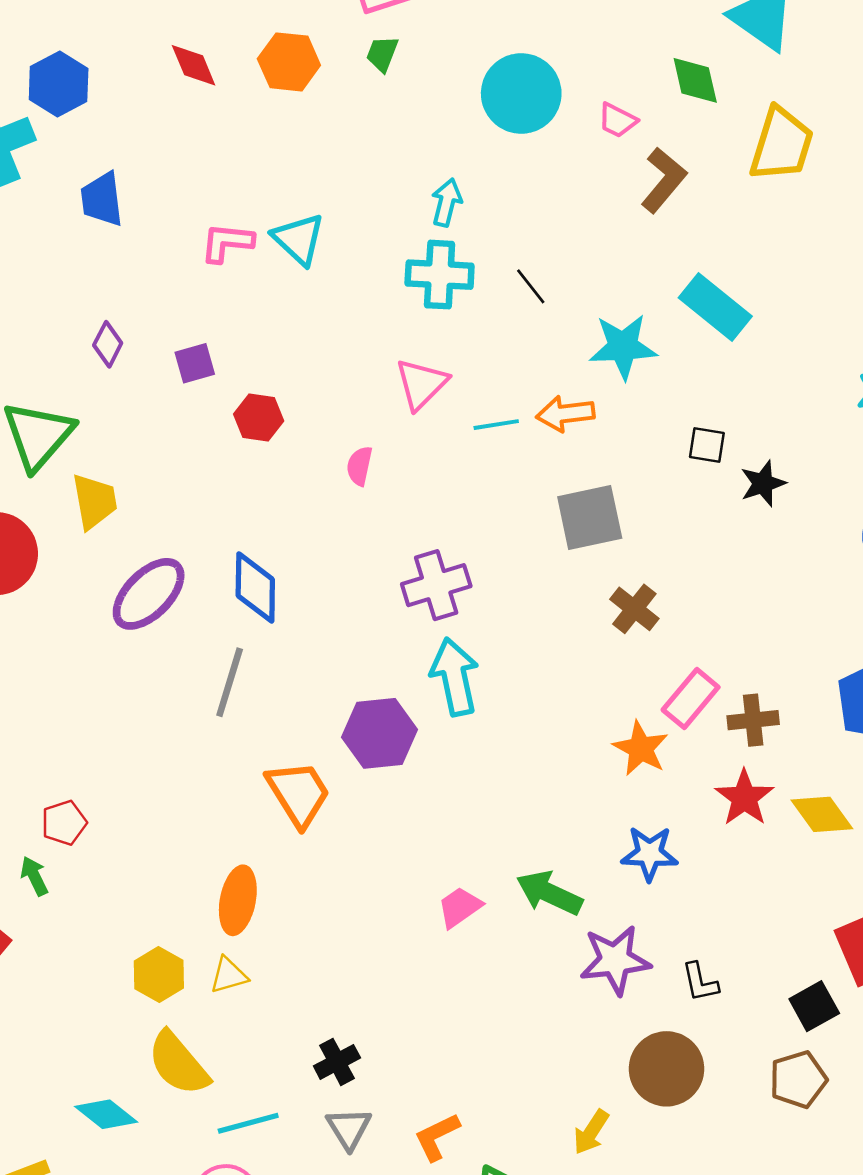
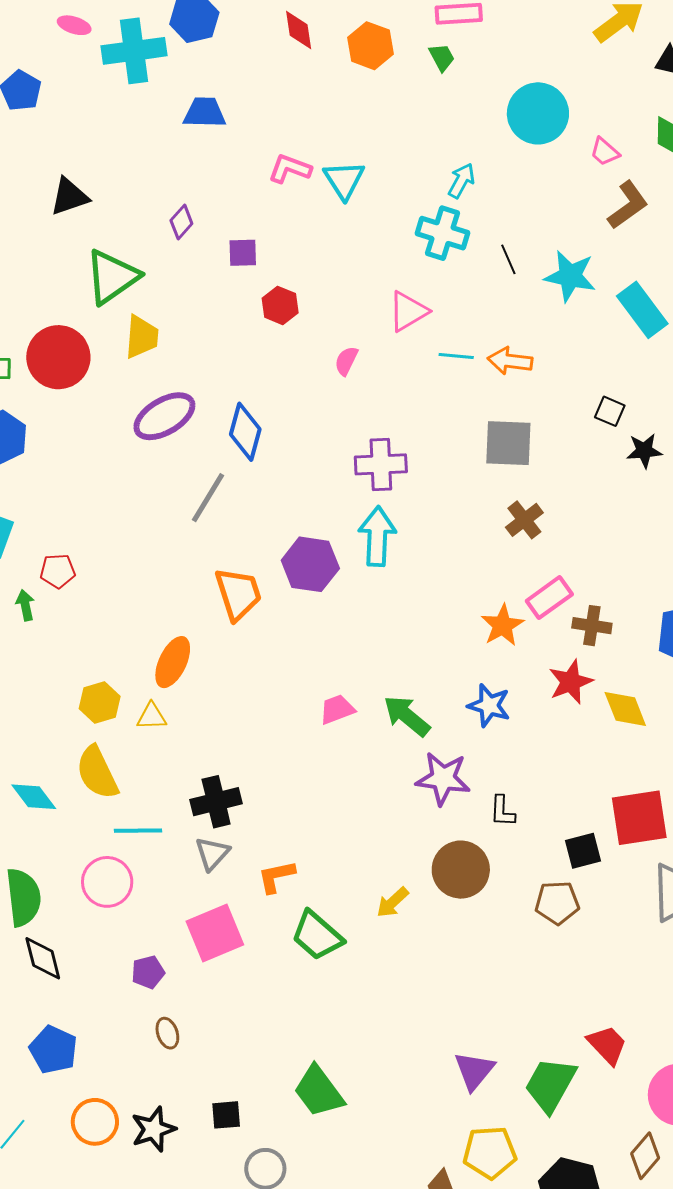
green trapezoid: (382, 54) -> (442, 57), turned 116
blue trapezoid: (102, 199) -> (205, 113), turned 84
cyan star: (623, 347) -> (570, 276), moved
black cross: (337, 1062) -> (216, 802), size x1.4

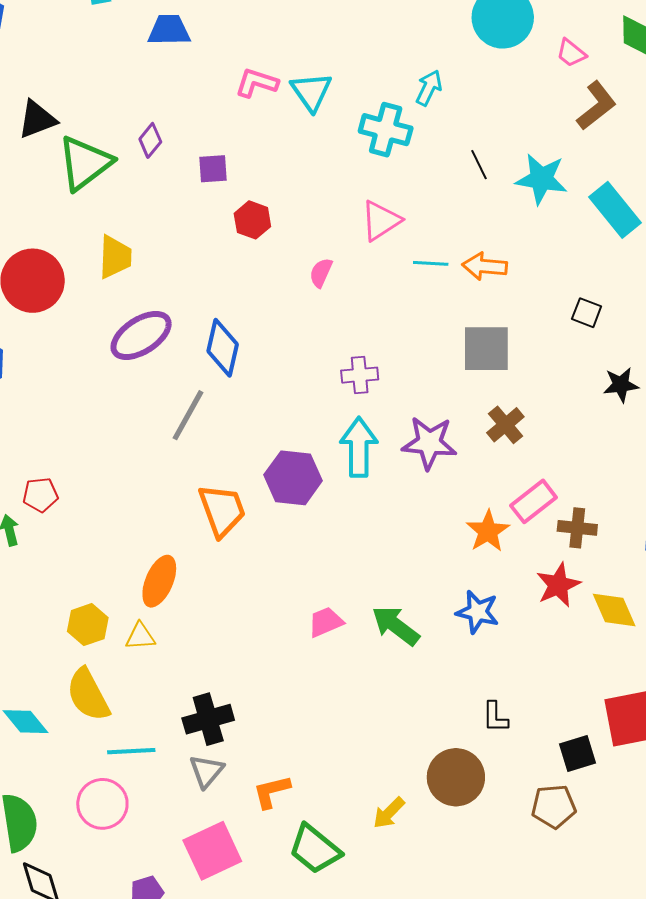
cyan cross: (442, 233) -> (386, 130), moved
green triangle: (112, 277) -> (85, 163), moved
black star: (644, 451) -> (621, 385), moved
purple cross: (381, 464) -> (360, 375), size x0.7
purple star: (443, 779) -> (429, 443), moved

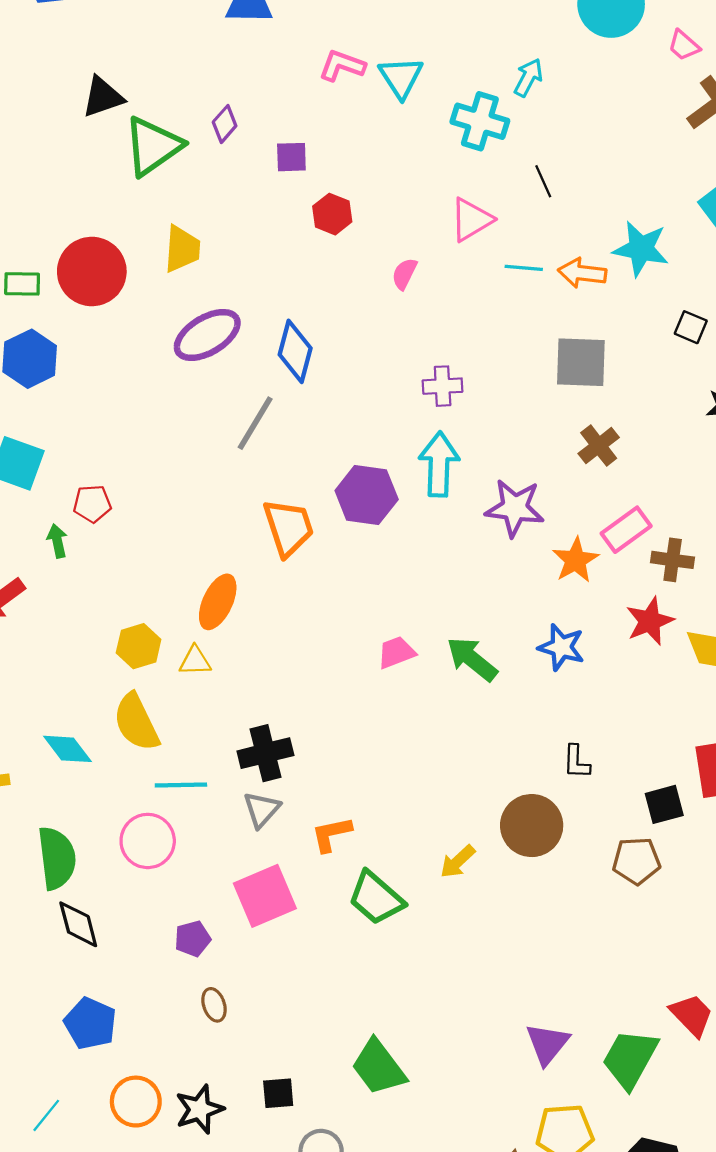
black line: (479, 165) -> (543, 181), moved
cyan star: (541, 179) -> (641, 249), moved
purple star: (429, 443) -> (515, 508), moved

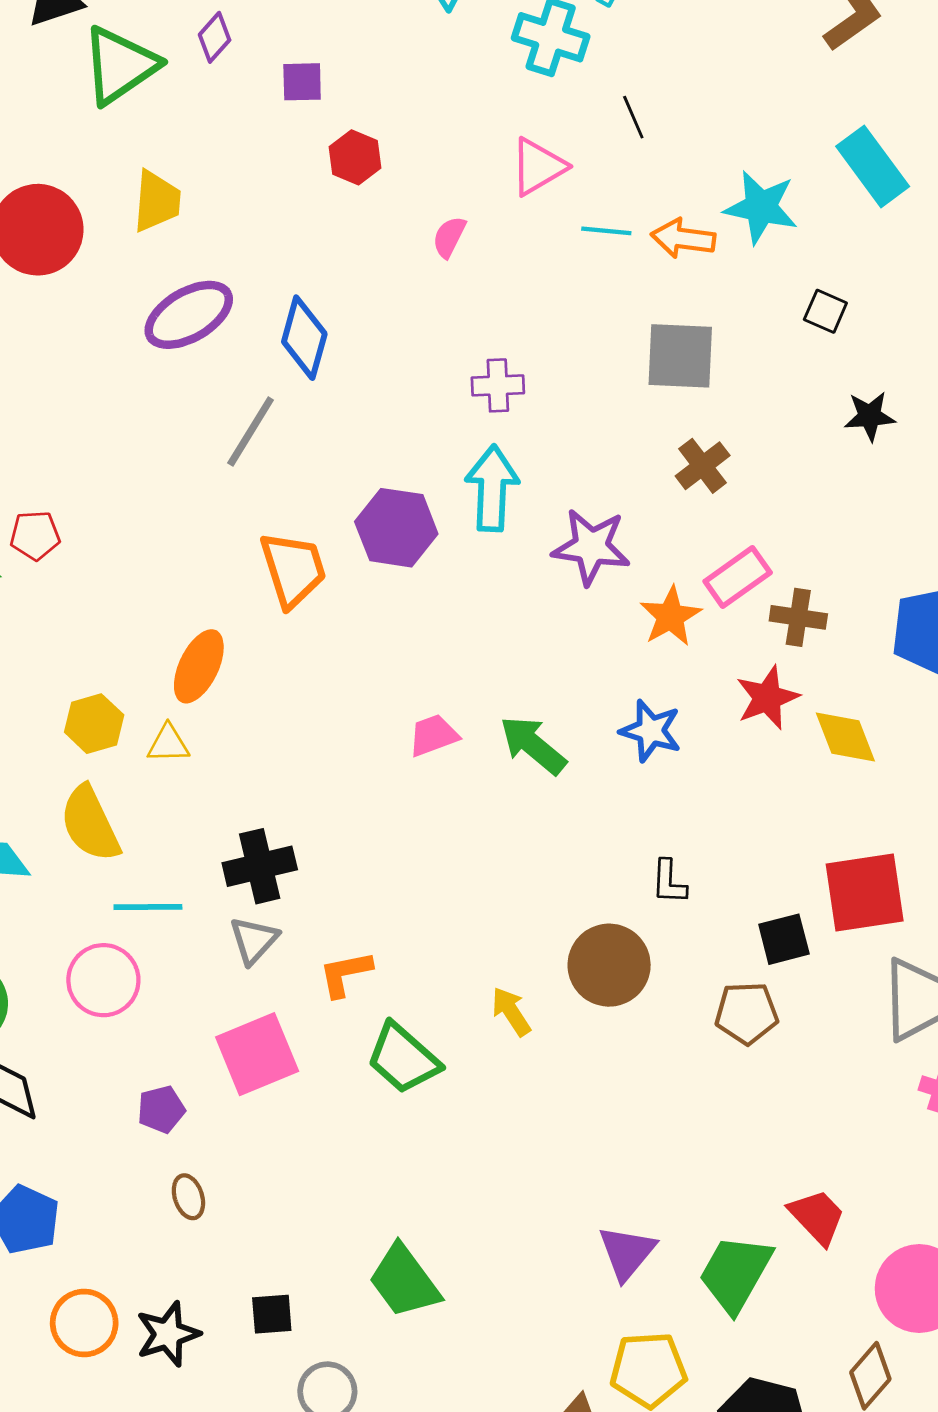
yellow arrow: (458, 862) -> (511, 1012), turned 99

